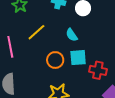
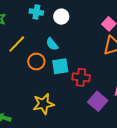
orange circle: (55, 60) -> (36, 61), moved

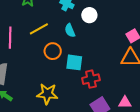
cyan semicircle: (52, 44) -> (70, 30), moved
red cross: (81, 77) -> (91, 79), turned -36

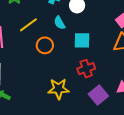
cyan square: (74, 62) -> (82, 40), moved
yellow star: (47, 94) -> (59, 89), moved

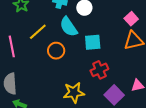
cyan semicircle: (60, 23) -> (69, 27), size x1.5

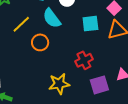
cyan square: (93, 42) -> (90, 24), moved
purple square: (114, 95) -> (99, 85), turned 30

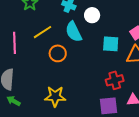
red cross: (84, 60) -> (115, 80), moved
yellow star: (59, 84) -> (55, 96), moved

